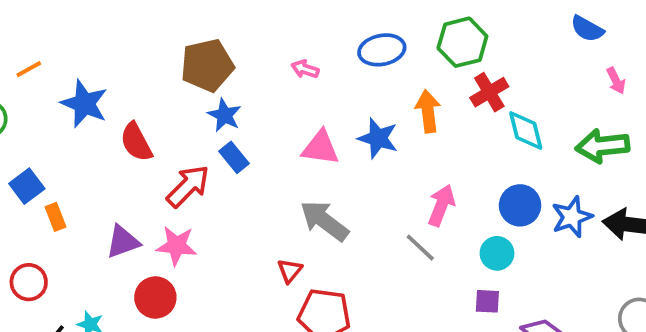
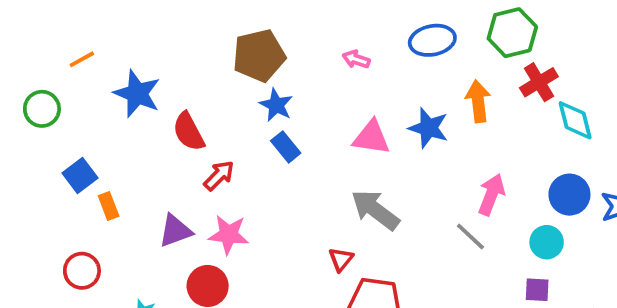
red arrow: (188, 186) -> (219, 176), moved, size x0.7

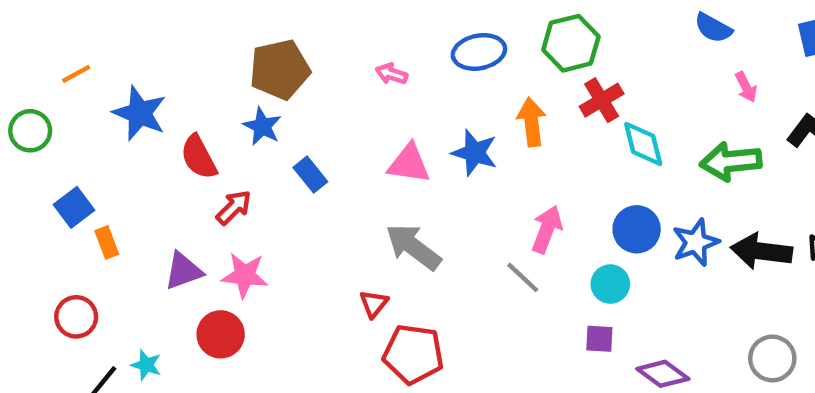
blue star: (276, 105) -> (262, 126), moved

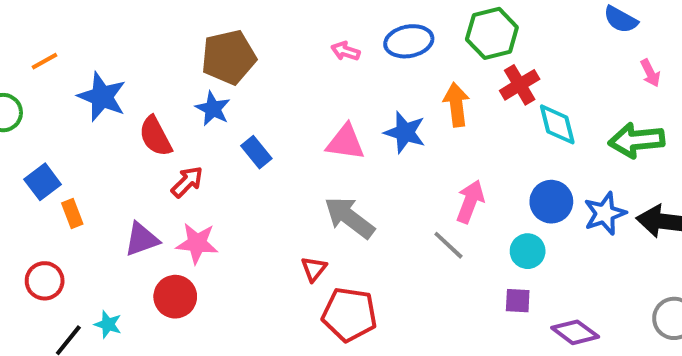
pink arrow: (391, 74) -> (345, 51), moved

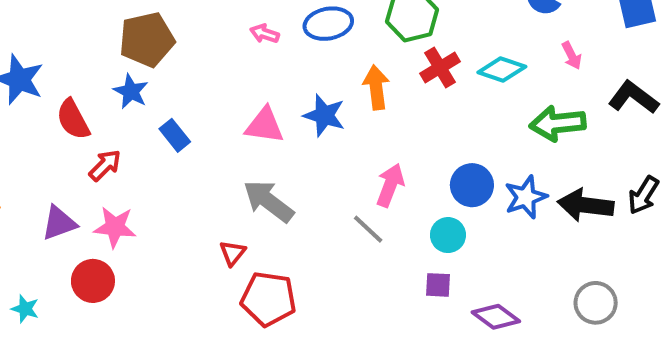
cyan diamond: (557, 124) -> (502, 69), moved, turned -57

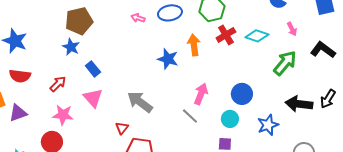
red semicircle: (73, 119) -> (20, 76), moved, turned -55
green arrow: (558, 123) -> (285, 63), turned 136
pink triangle: (264, 125) -> (93, 98), moved, turned 40
blue star: (526, 197) -> (268, 125), moved
purple triangle: (59, 223) -> (18, 113), moved

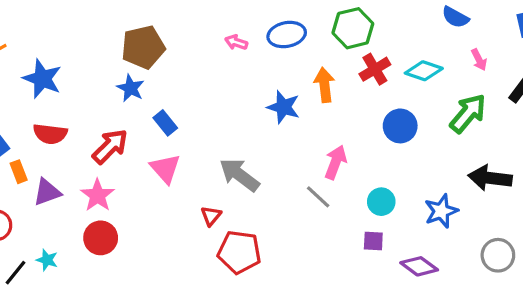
red arrow: (58, 84) -> (110, 146), size x1.4
blue circle: (242, 94) -> (400, 126), moved
pink star: (63, 115) -> (97, 195), moved, turned 30

